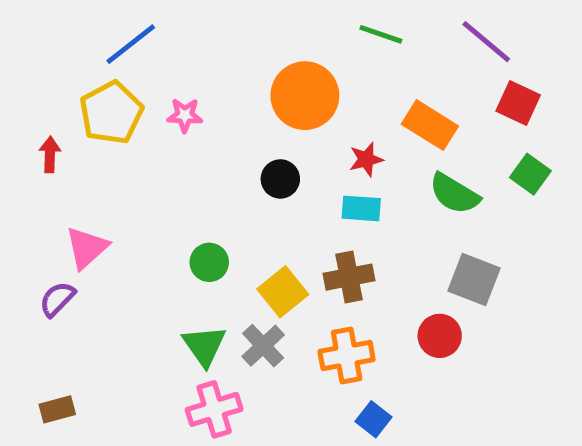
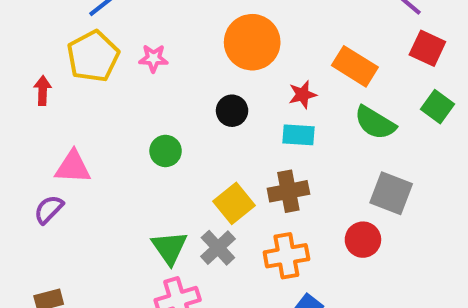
pink triangle: (87, 248) -> (73, 167), turned 45
green circle: (209, 262) -> (166, 151), moved

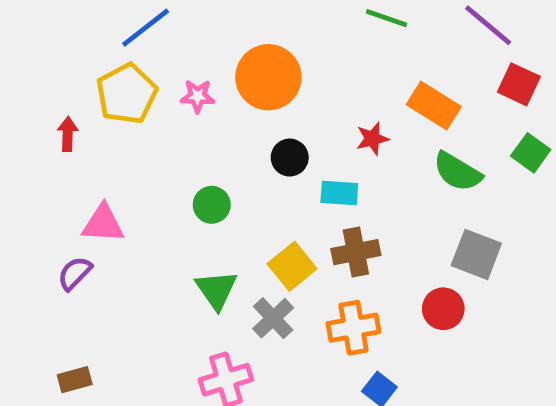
orange circle: (252, 42) -> (268, 77), moved
cyan rectangle: (298, 135) -> (339, 193), moved
green triangle: (170, 248) -> (216, 290), moved

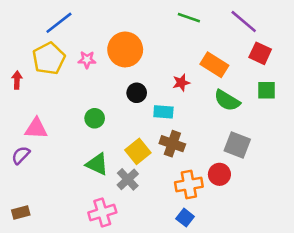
green square: (531, 153) -> (267, 90), turned -36
brown cross: (356, 252) -> (172, 144), turned 30
green triangle: (216, 290) -> (97, 164), turned -30
orange cross: (353, 328) -> (189, 184), moved

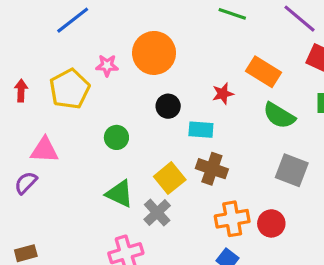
yellow pentagon: (49, 58) -> (70, 89), moved
red circle: (219, 174) -> (271, 223), moved

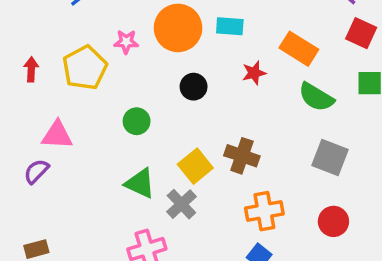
cyan rectangle: (201, 130) -> (230, 26), moved
red circle: (271, 223) -> (333, 221), moved

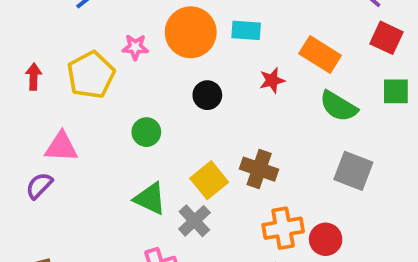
red circle: (333, 221) -> (326, 239), moved

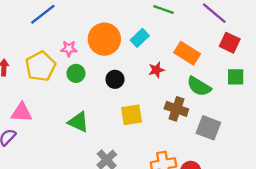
cyan rectangle: (246, 30) -> (140, 38), turned -48
green circle: (146, 132) -> (76, 73), moved
brown cross: (259, 169) -> (176, 109), moved
yellow square: (209, 180) -> (132, 115), moved, turned 30
green triangle: (150, 199) -> (78, 122), moved

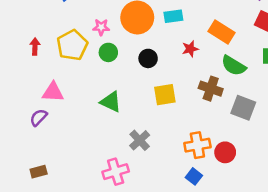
cyan rectangle: (140, 38) -> (173, 16), turned 36

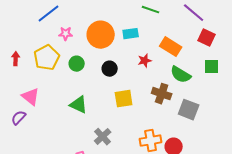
pink star: (101, 27) -> (66, 34), moved
pink triangle: (53, 92) -> (31, 97), turned 36

